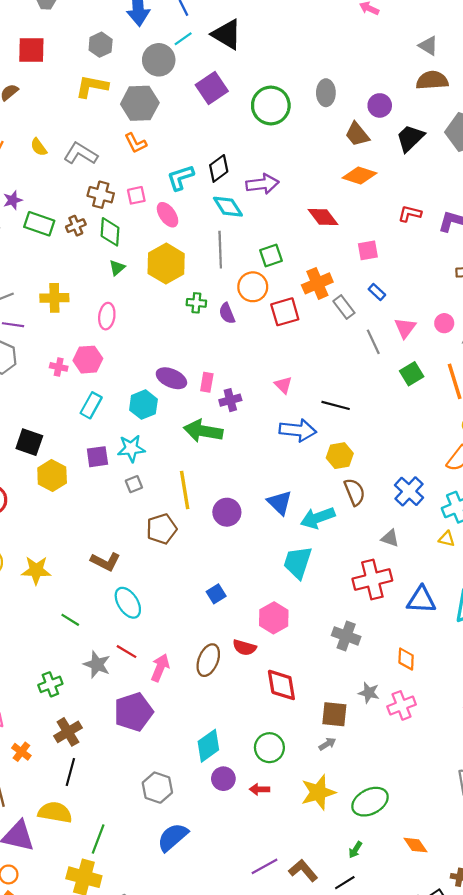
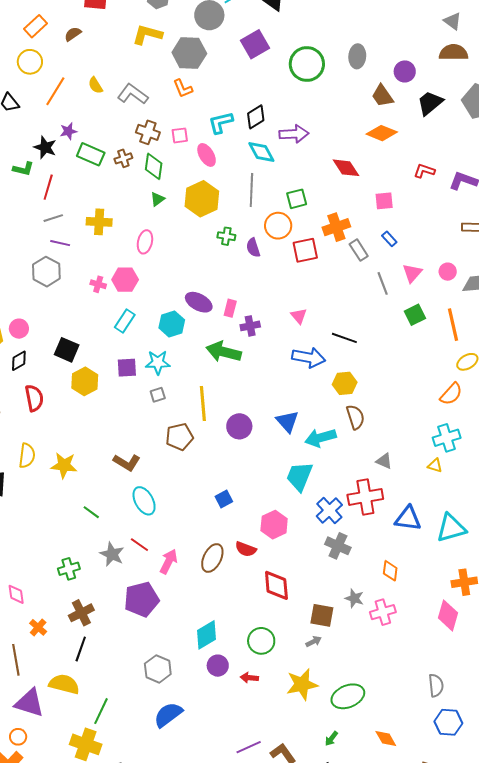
blue cross: (409, 491) -> (329, 510), moved

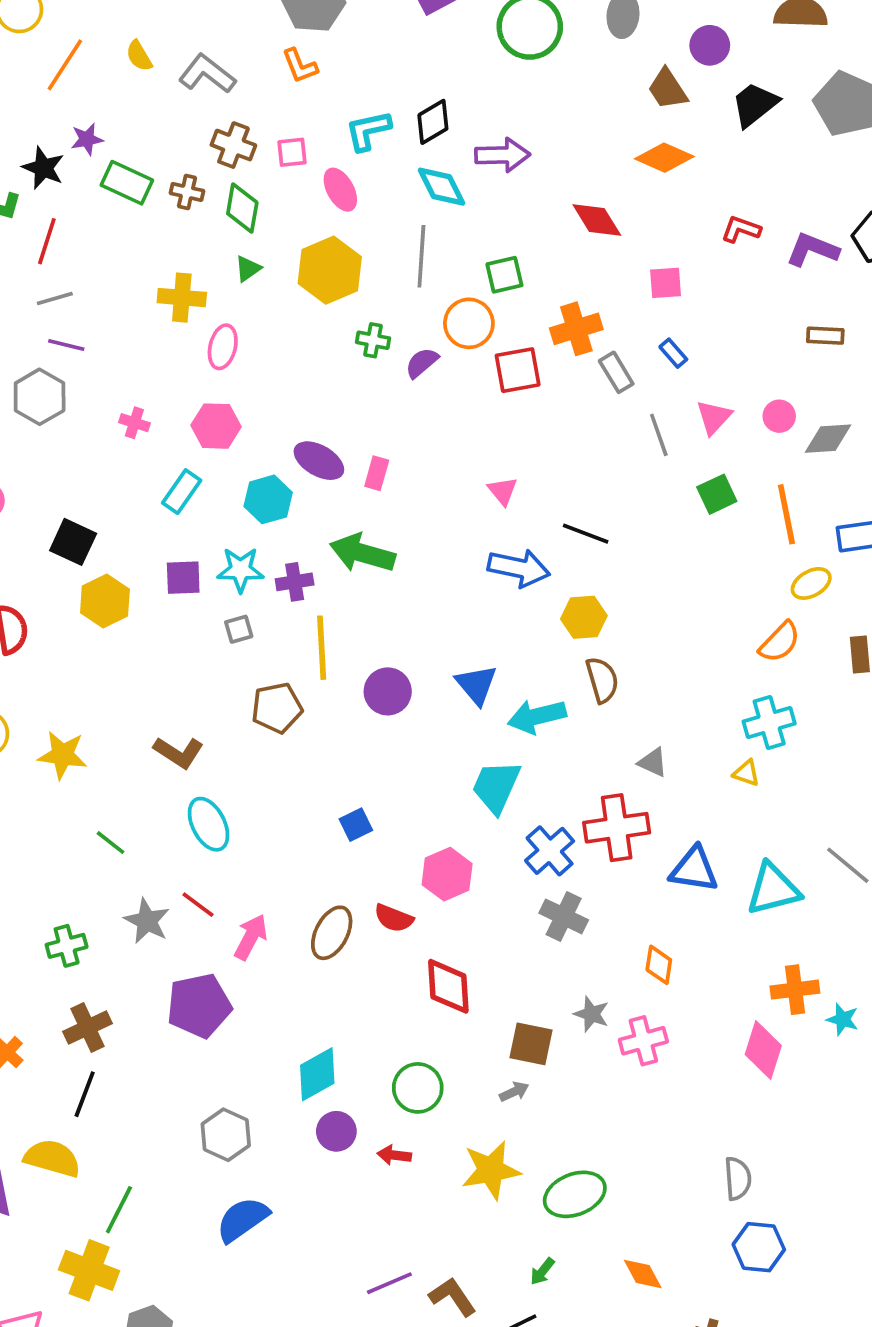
brown cross: (123, 158) -> (187, 192), turned 30
yellow cross: (99, 222) -> (182, 298), moved
purple semicircle: (253, 248) -> (422, 363), turned 66
pink hexagon: (125, 280) -> (216, 426), moved
purple cross: (250, 326) -> (295, 582), moved

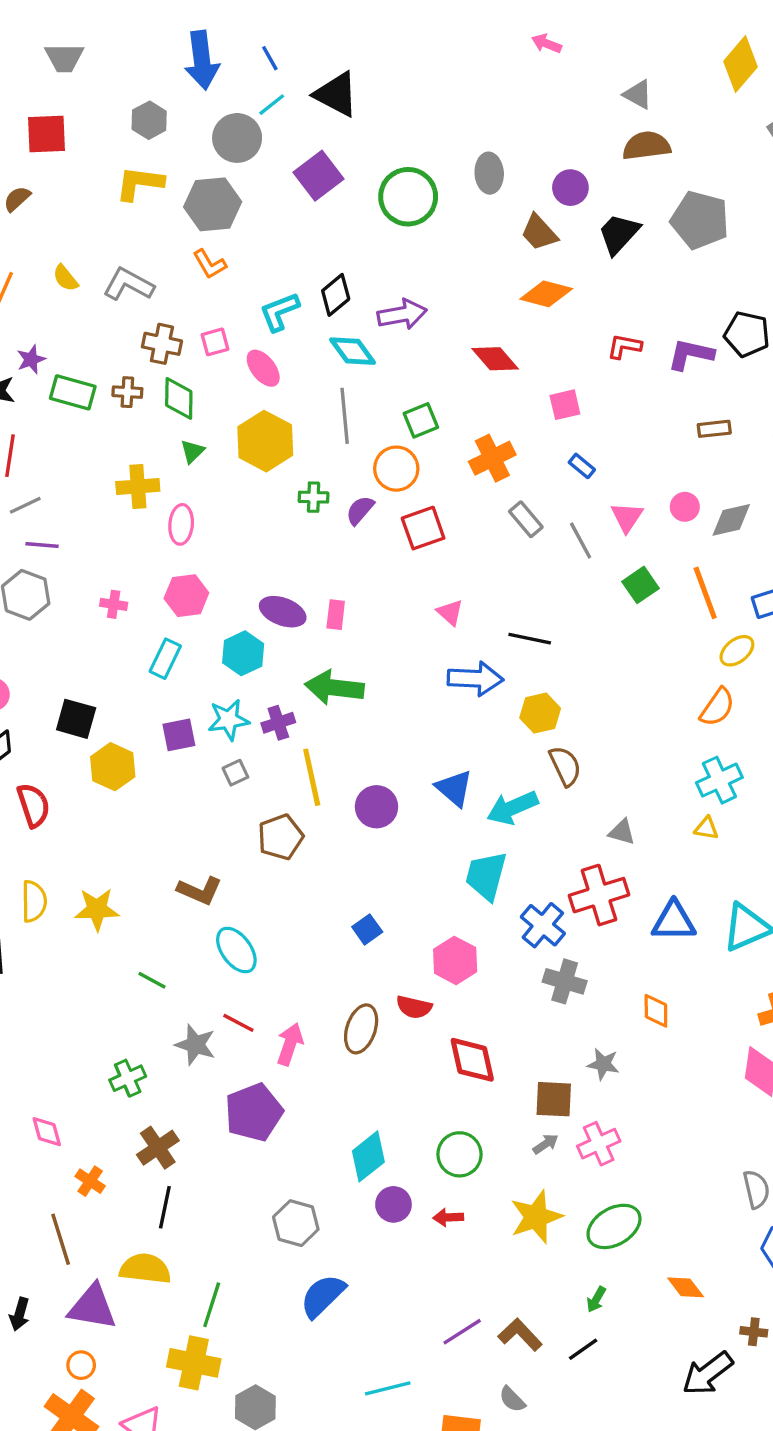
red square: (518, 370) -> (423, 528), moved
gray rectangle: (616, 372) -> (526, 519), moved
pink cross: (643, 1041) -> (599, 1144), moved

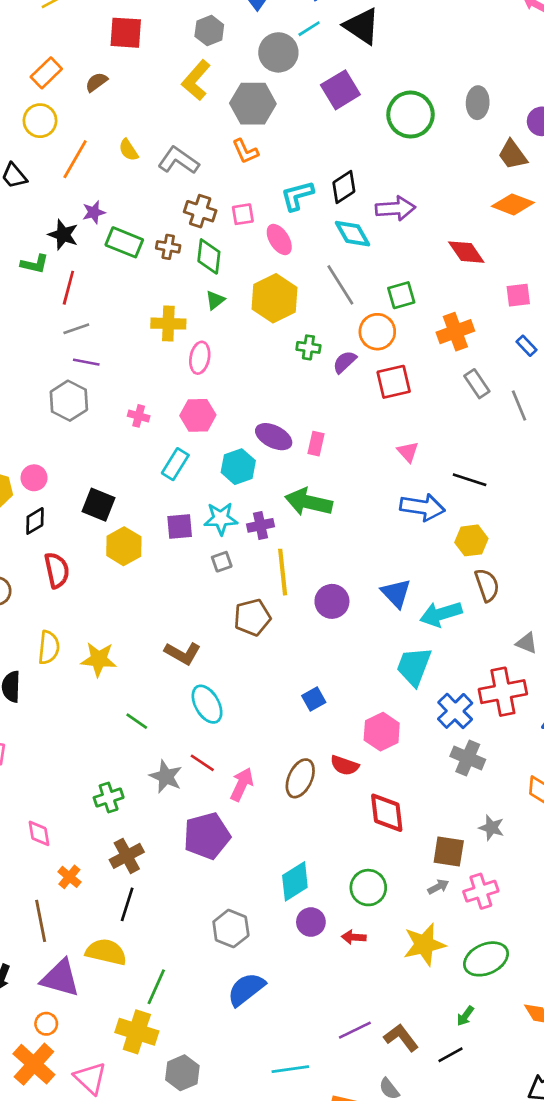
yellow L-shape: (140, 183) -> (196, 80), turned -63
gray line: (345, 416) -> (340, 285), turned -33

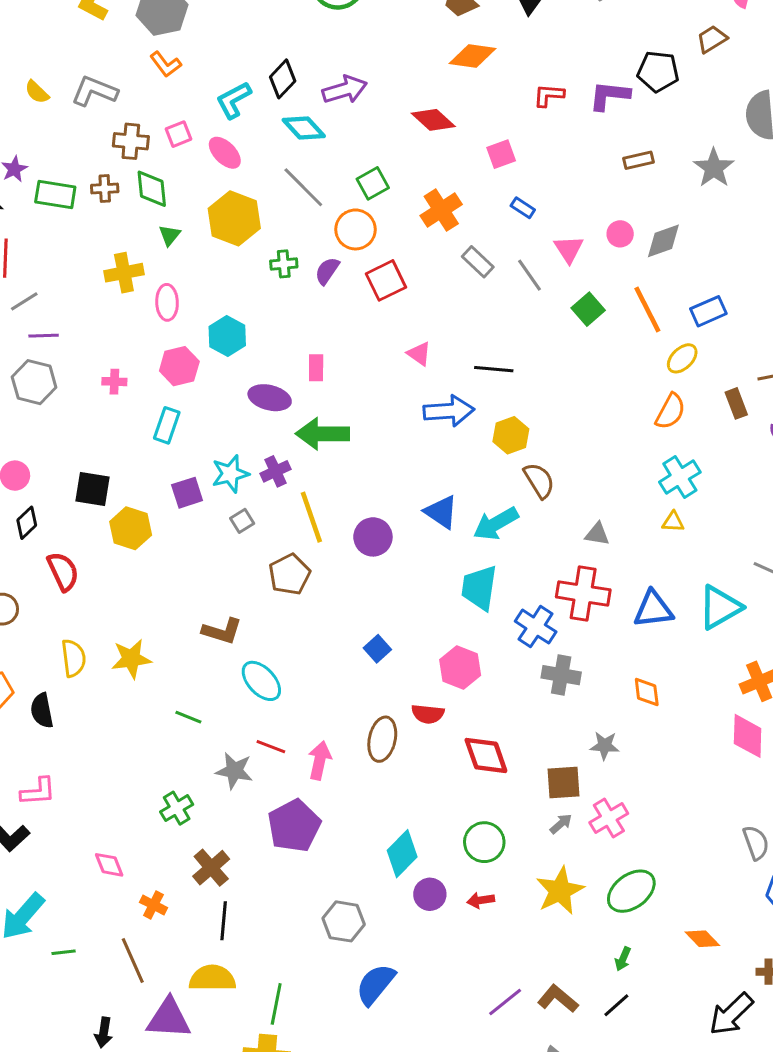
purple ellipse: (274, 437) -> (270, 398), moved
cyan hexagon: (238, 467) -> (227, 336), moved
red cross: (503, 692) -> (583, 593), turned 33

